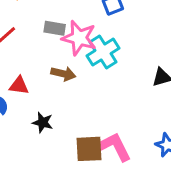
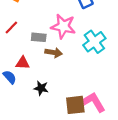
gray rectangle: (55, 28) -> (39, 37), moved
cyan cross: (103, 52) -> (94, 42), moved

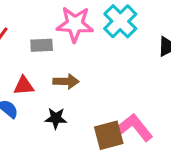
cyan cross: (94, 42) -> (120, 21), moved
brown arrow: (54, 53) -> (66, 81), moved

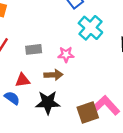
pink star: (75, 24) -> (66, 54), moved, size x0.6
black star: (56, 118) -> (48, 103), size x1.5

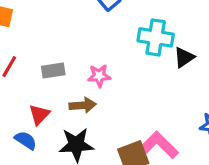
cyan cross: (90, 28) -> (156, 37), moved, turned -30
red triangle: (23, 80) -> (39, 115), turned -35

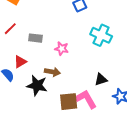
black triangle: (184, 57) -> (101, 79), moved
brown arrow: (83, 105) -> (52, 72), moved

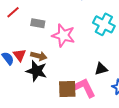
pink star: (62, 49) -> (63, 35), size x1.6
red triangle: (20, 62) -> (20, 55), moved, turned -40
brown arrow: (52, 72) -> (39, 56), moved

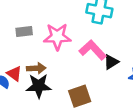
pink L-shape: (85, 88) -> (93, 50), moved

